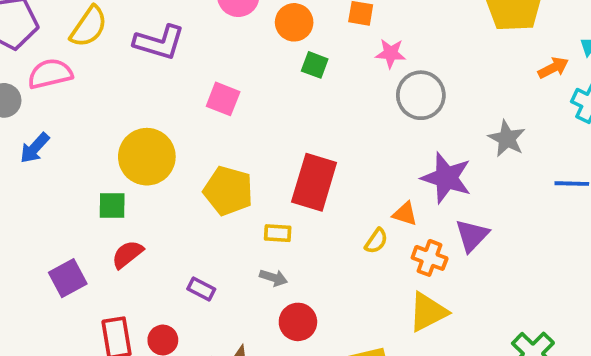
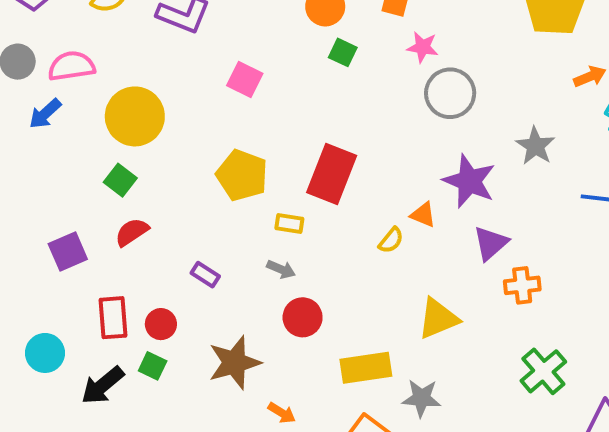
pink semicircle: (50, 74) -> (71, 66), moved
yellow circle: (147, 157) -> (135, 116), moved
green square: (112, 205) -> (120, 180), turned 32
orange cross: (430, 258) -> (522, 285), moved, turned -32

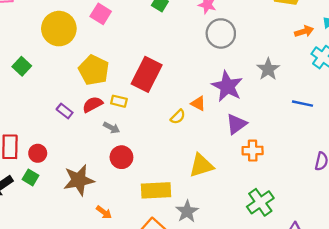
yellow circle: (135, 116) -> (59, 29), moved
red semicircle: (132, 232) -> (93, 104), moved
purple rectangle: (205, 275) -> (65, 111), moved
gray star: (422, 398) -> (187, 211), turned 30

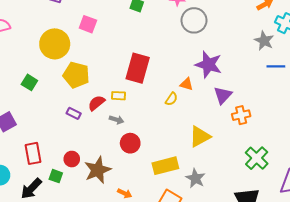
gray star: (268, 69) -> (264, 41), moved
yellow pentagon: (94, 70) -> (76, 75), moved
red circle: (38, 153) -> (72, 159), moved

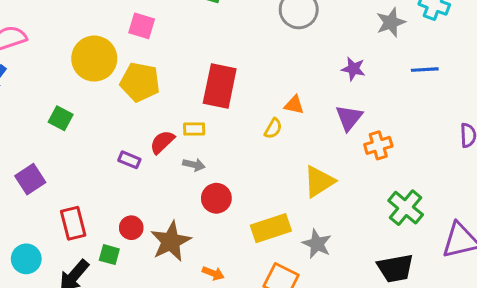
gray star: (264, 41) -> (391, 22), moved, turned 30
purple star: (208, 64) -> (353, 69), moved, size x0.6
yellow pentagon: (76, 75) -> (140, 82), moved

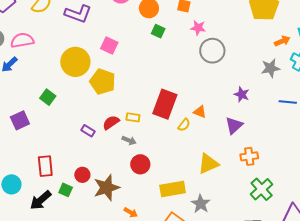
red rectangle: (220, 86) -> (165, 104), moved
orange cross: (378, 145) -> (249, 156), moved
purple square: (30, 179) -> (20, 120), moved

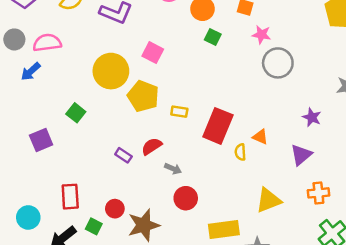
yellow rectangle: (133, 117) -> (179, 112), moved
yellow semicircle: (184, 125) -> (240, 152), turned 136

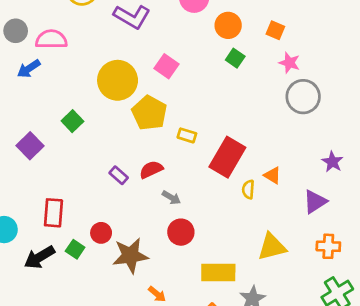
purple square: (41, 140) -> (30, 146), turned -30

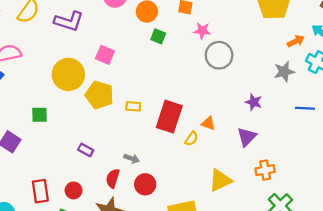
green square: (72, 121) -> (40, 115), turned -35
red semicircle: (151, 170) -> (113, 178), moved, turned -36
yellow semicircle: (248, 189) -> (191, 139), turned -136
red circle: (101, 233) -> (74, 190), moved

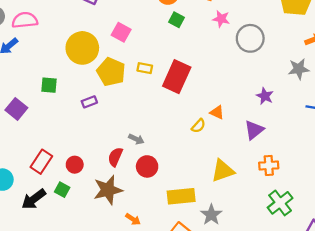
gray circle: (219, 55) -> (250, 38), moved
yellow rectangle: (133, 106) -> (145, 68), moved
red rectangle: (169, 117) -> (177, 77), moved
purple rectangle: (86, 150) -> (89, 102), moved, turned -56
red rectangle: (40, 191) -> (41, 162), turned 35

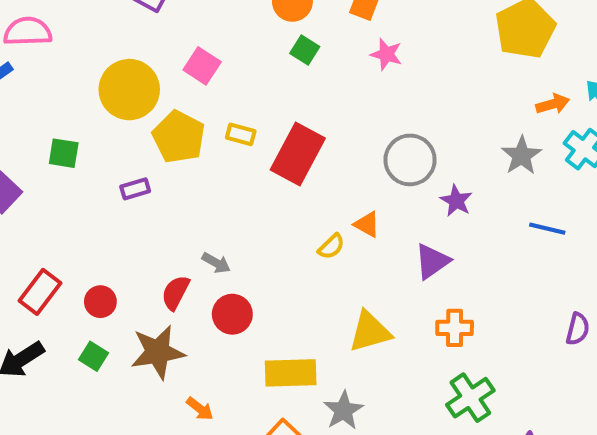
gray circle: (250, 38) -> (410, 160), moved
gray star: (299, 69) -> (522, 156), turned -30
green square: (62, 190) -> (93, 356), moved

